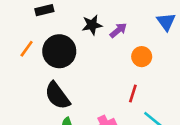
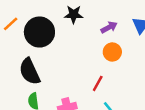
purple arrow: (118, 30) -> (109, 27), moved

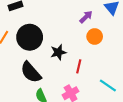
black star: (74, 14) -> (58, 52), moved
red line: (98, 83) -> (79, 66), moved

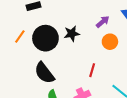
black star: (58, 52) -> (72, 34), moved

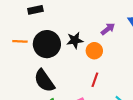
orange line: (20, 37) -> (20, 41), turned 56
orange circle: (110, 42) -> (94, 51), moved

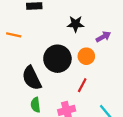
black star: (75, 40) -> (76, 24), moved
black circle: (47, 44) -> (57, 59), moved

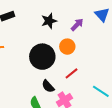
black semicircle: (32, 78) -> (48, 86), moved, size x0.6
red line: (82, 85) -> (72, 73), turned 40

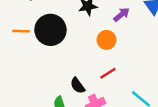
black circle: (42, 57) -> (51, 30), moved

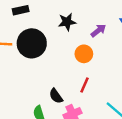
red line: (108, 73) -> (85, 85), turned -35

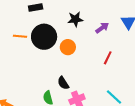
orange circle: (84, 54) -> (68, 47), moved
red line: (85, 85) -> (108, 58), moved

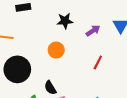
black circle: (44, 37) -> (17, 69), moved

